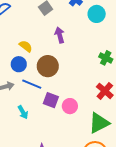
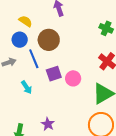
blue line: (32, 84) -> (34, 59), turned 48
purple square: (51, 100) -> (54, 74), turned -35

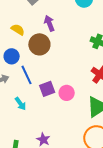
yellow semicircle: (26, 21) -> (18, 30), moved
brown circle: (49, 40) -> (39, 44), moved

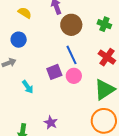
brown circle: (39, 44) -> (71, 25), moved
blue line: (27, 75) -> (72, 55), moved

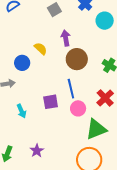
yellow semicircle: (25, 13) -> (41, 49), moved
pink circle: (74, 76) -> (78, 108), moved

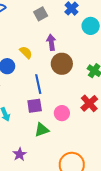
blue line: (71, 89) -> (38, 84), moved
green triangle: (96, 129) -> (42, 130), moved, size x0.7

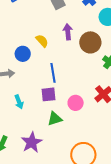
brown circle: (62, 64) -> (90, 42), moved
purple star: (20, 154) -> (32, 142), size x1.5

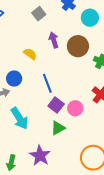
blue circle: (23, 54) -> (14, 79), moved
purple square: (49, 94) -> (56, 105), moved, turned -35
cyan arrow: (19, 102) -> (20, 118), size x1.6

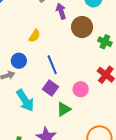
purple arrow: (54, 40) -> (61, 11), moved
yellow semicircle: (30, 54) -> (34, 36), turned 88
purple square: (56, 105) -> (50, 88), moved

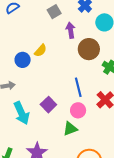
blue circle: (19, 61) -> (23, 60), moved
blue line: (52, 65) -> (78, 87), moved
green triangle: (64, 109) -> (70, 129), moved

